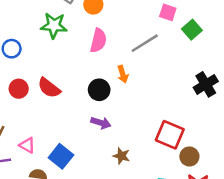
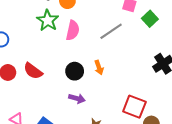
green star: (54, 26) -> (48, 20), moved, turned 30
orange arrow: (123, 74) -> (99, 67), moved

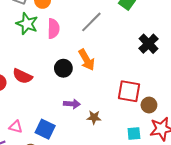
orange arrow: (99, 67) -> (87, 60), size x1.5
purple arrow: (77, 98) -> (72, 104), moved

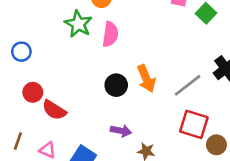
gray line: (91, 22) -> (188, 85), moved
red semicircle: (22, 76) -> (54, 110), moved

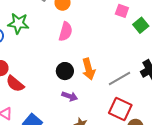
green star: (78, 24) -> (18, 23), moved, turned -30
purple arrow: (121, 131) -> (70, 96), moved

